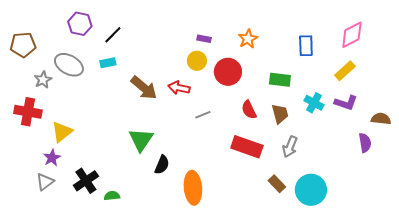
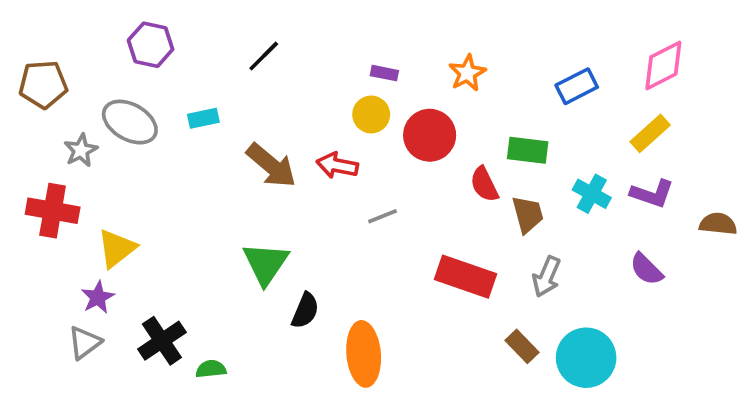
black line: (113, 35) -> (264, 56), moved
blue rectangle: (306, 46) -> (577, 86), turned 65
red semicircle: (249, 110) -> (484, 184), moved
purple semicircle: (365, 143) -> (646, 269), moved, turned 144

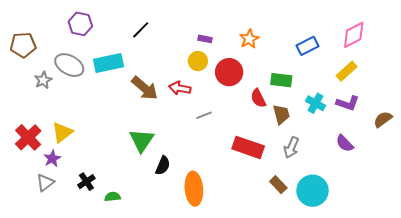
cyan rectangle: (203, 118) -> (108, 63), size x1.8
red cross: (53, 211) -> (28, 137), moved, turned 36
brown semicircle: (718, 224) -> (383, 119), turned -42
black cross: (162, 341) -> (86, 182), size x0.7

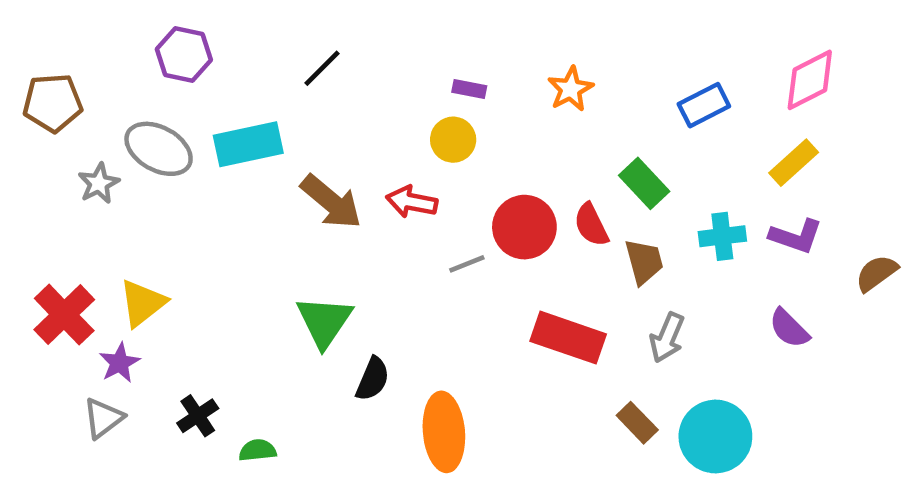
red circle: (229, 72) -> (524, 227), moved
green rectangle: (281, 80) -> (644, 183), turned 40
cyan cross: (316, 103) -> (722, 236), turned -36

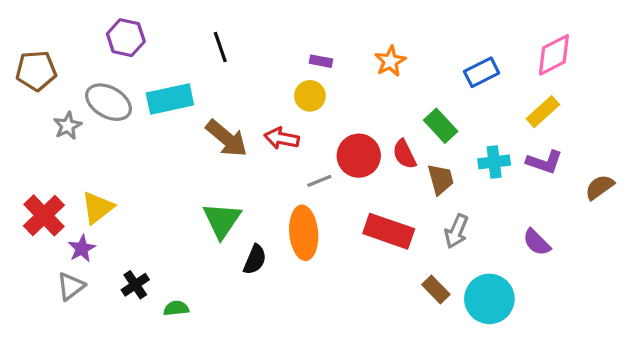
black line: (322, 68) -> (220, 47), turned -64
purple semicircle: (789, 328) -> (537, 242), moved
orange ellipse: (444, 432) -> (304, 233), moved

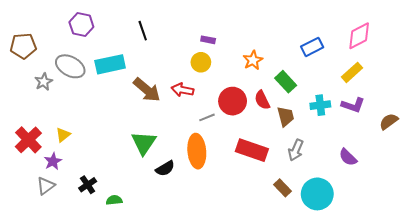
orange star: (390, 61) -> (253, 60), moved
yellow triangle: (97, 208) -> (63, 135), size x0.7
black semicircle: (255, 260) -> (165, 168), turned 36

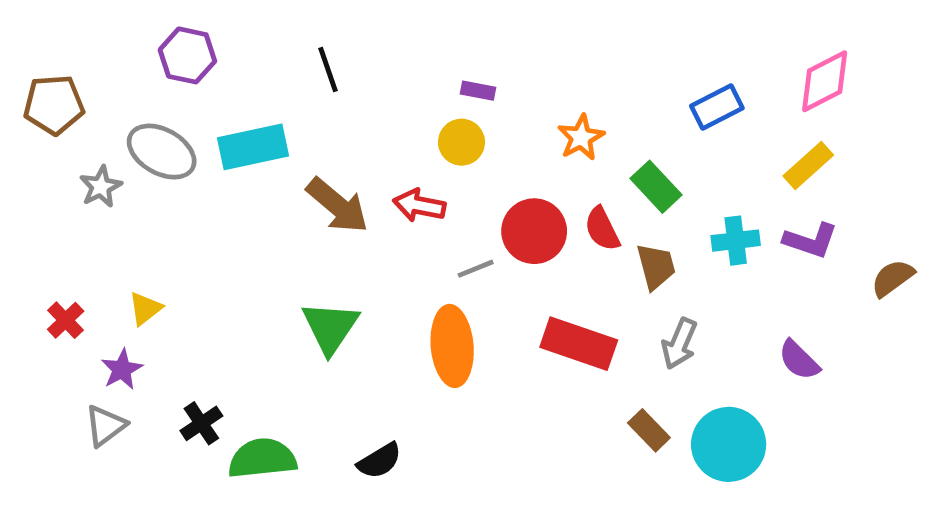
red cross: (28, 140) -> (66, 320), size x0.6
black semicircle: (165, 168) -> (380, 461), moved
green semicircle: (114, 200) -> (262, 458), size x1.8

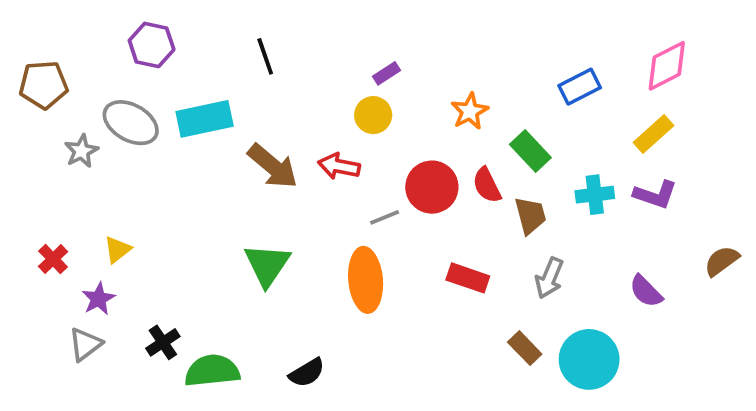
purple rectangle: (478, 91) -> (386, 73), turned -44
brown semicircle: (893, 278) -> (722, 261), moved
red rectangle: (579, 344) -> (468, 278), size x0.7

